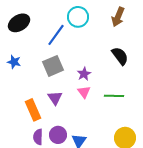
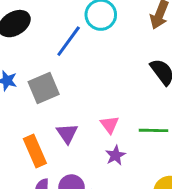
gray square: (53, 66) -> (44, 88), moved
purple star: (84, 74) -> (115, 155), moved

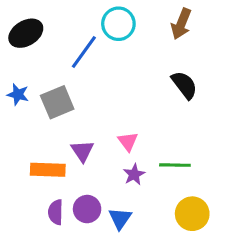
green line: (153, 130) -> (175, 165), moved
orange rectangle: (35, 151) -> (48, 170), turned -64

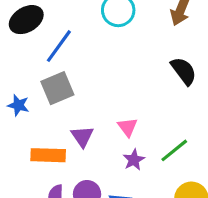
blue line: (84, 52) -> (59, 46), moved
blue star: (18, 94) -> (18, 105), moved
green line: (175, 165) -> (174, 150), turned -40

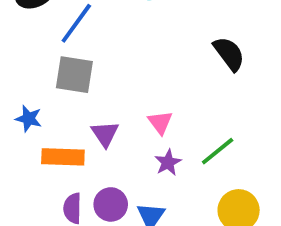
gray square: (57, 88) -> (74, 75), turned 32
blue star: (18, 105) -> (29, 119), moved

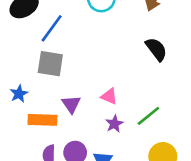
blue star: (29, 119) -> (19, 94), turned 30
pink triangle: (160, 122) -> (109, 96), turned -30

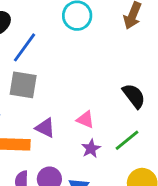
black semicircle: (156, 49) -> (134, 96), moved
purple triangle: (71, 104) -> (45, 128), turned -30

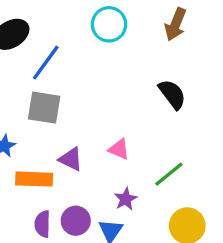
black semicircle: (134, 96) -> (172, 94), moved
purple star: (91, 149) -> (126, 199), moved

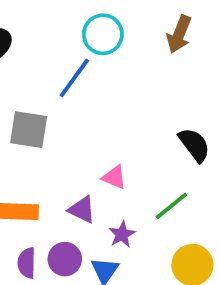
blue line: (46, 63) -> (74, 78), moved
black semicircle: (172, 94) -> (194, 145), moved
purple triangle: (71, 159) -> (82, 210), moved

